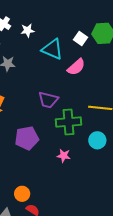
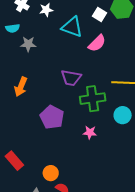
purple pentagon: (27, 138) -> (52, 117), turned -30

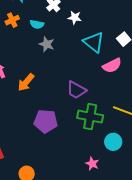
purple pentagon: (52, 117) -> (46, 121), turned 30
pink star: (90, 132) -> (92, 164), moved

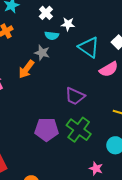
cyan semicircle: (37, 24) -> (52, 36), moved
orange arrow: (26, 82) -> (26, 69), moved
green cross: (90, 117) -> (79, 130), moved, turned 30

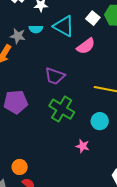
cyan semicircle: (52, 36) -> (36, 29), moved
purple pentagon: (47, 129) -> (16, 102), moved

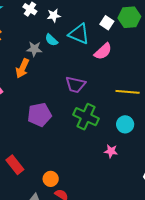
cyan semicircle: (36, 29) -> (51, 40), turned 48

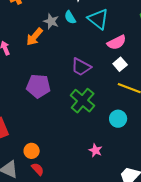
white square: (107, 23) -> (120, 64), moved
pink star: (111, 151) -> (95, 150), moved

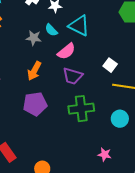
orange arrow: (34, 37) -> (34, 71), moved
pink semicircle: (117, 42) -> (66, 51), moved
green cross: (83, 101) -> (81, 109), turned -35

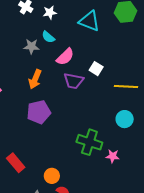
cyan triangle: (79, 26) -> (89, 21), moved
white square: (110, 65) -> (96, 69), moved
green cross: (81, 109) -> (89, 142), moved, turned 30

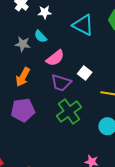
green cross: (89, 142) -> (69, 112), moved, turned 30

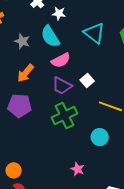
cyan semicircle: (40, 36) -> (50, 36), size x1.6
gray star: (23, 44) -> (22, 41), moved

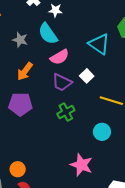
cyan triangle: (94, 33) -> (99, 44), moved
green cross: (64, 115) -> (66, 112), size x0.7
pink star: (78, 169) -> (81, 165), size x1.6

